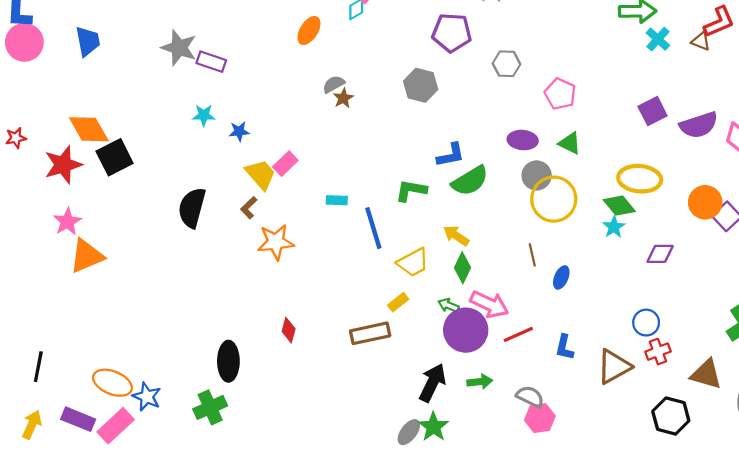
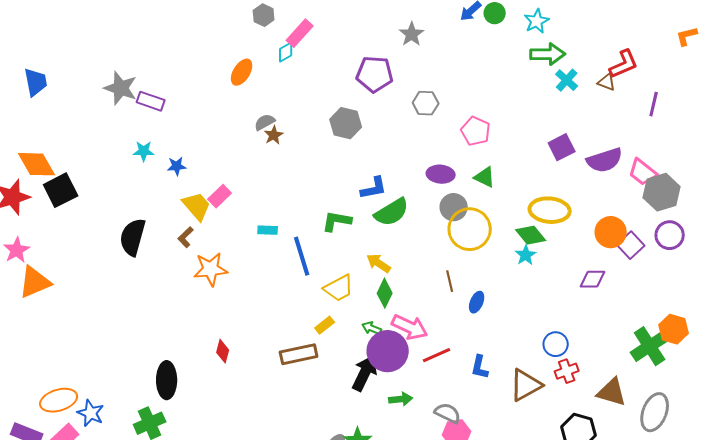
purple diamond: (660, 254) -> (593, 279), moved
orange ellipse: (112, 383) -> (59, 400), turned -39
black arrow: (432, 383) -> (365, 373), moved

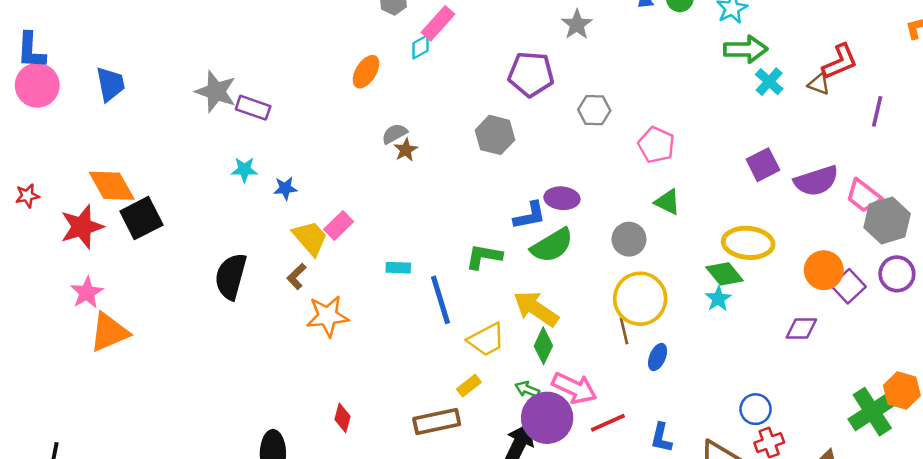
purple ellipse: (441, 174) -> (562, 198), moved
yellow circle: (470, 229) -> (640, 299), moved
yellow arrow: (379, 263) -> (536, 309), size x1.5

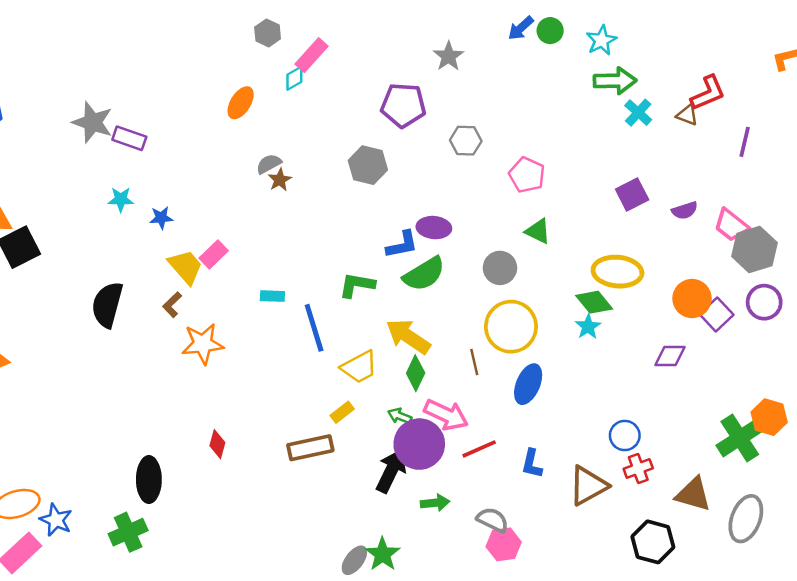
purple semicircle: (816, 181) -> (685, 210), size x0.6
brown line: (624, 331) -> (474, 362), moved
blue ellipse: (658, 357) -> (528, 384), size x1.5

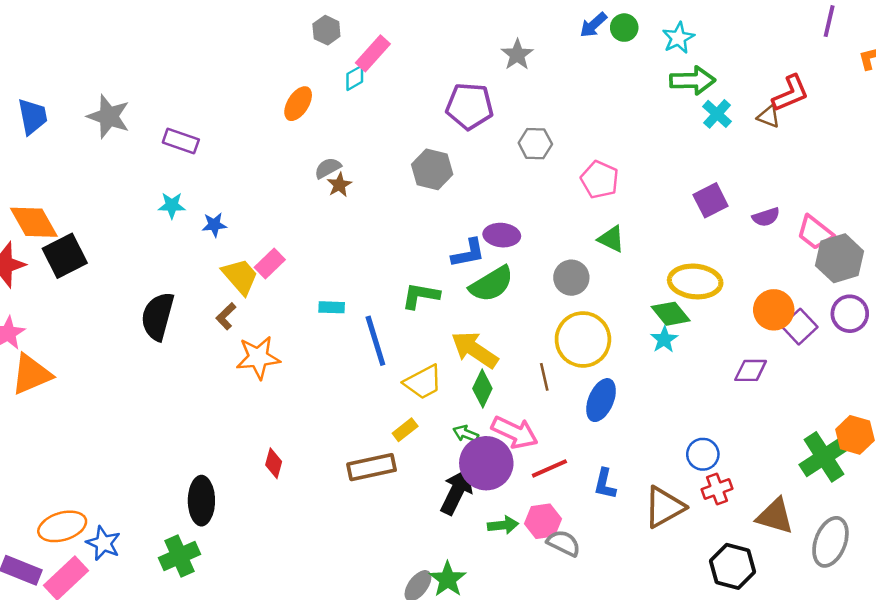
gray star: (93, 122) -> (109, 116), moved
purple line: (745, 142) -> (829, 21), moved
pink hexagon: (504, 544) -> (543, 521), moved

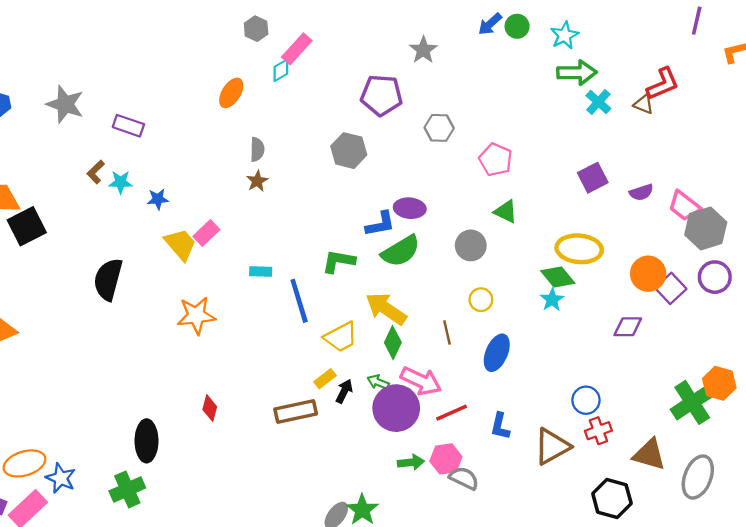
gray semicircle: (328, 168) -> (257, 149), turned 120
brown star: (339, 185) -> (257, 181), moved
brown L-shape: (226, 316) -> (96, 172), moved
yellow circle: (583, 339) -> (481, 300), size x0.5
black arrow: (457, 492) -> (344, 391), moved, size x0.6

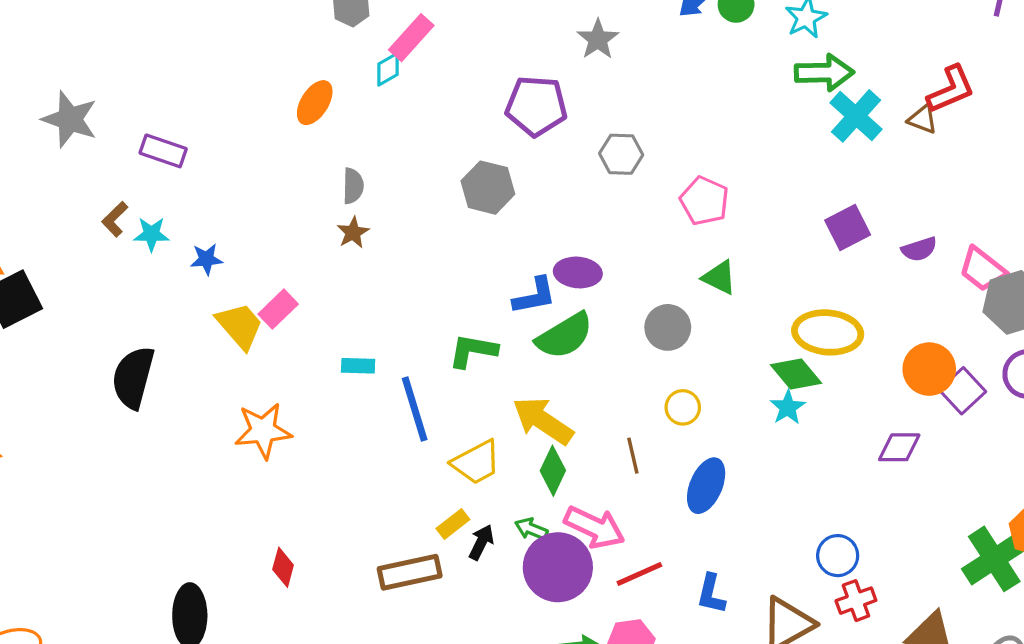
cyan cross: (598, 102) -> (856, 116), size x1.4

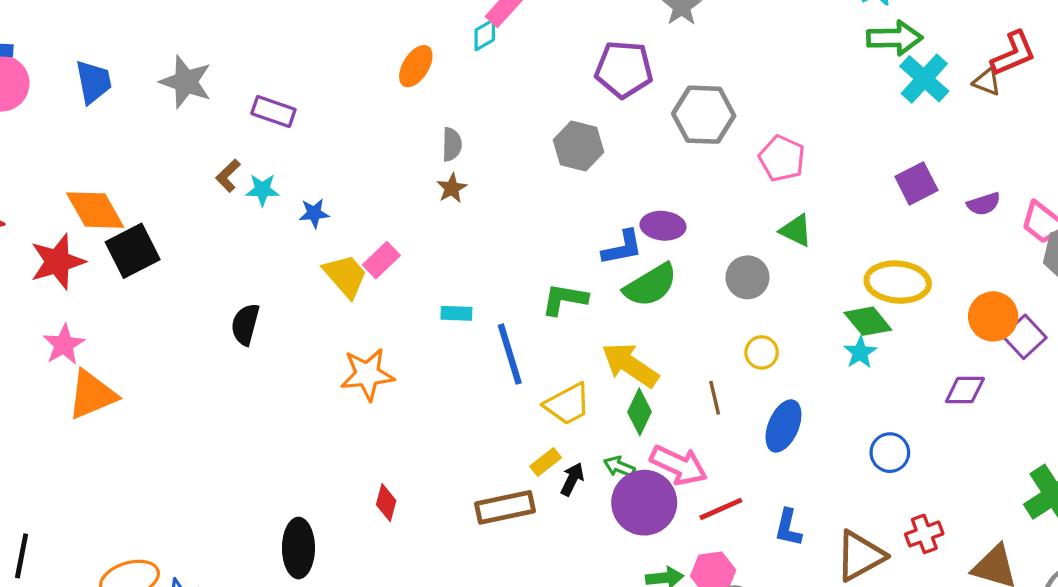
gray hexagon: (621, 154) -> (704, 115), size x1.5
black semicircle: (133, 377) -> (245, 324), size x0.7
blue circle: (838, 556) -> (890, 453), moved

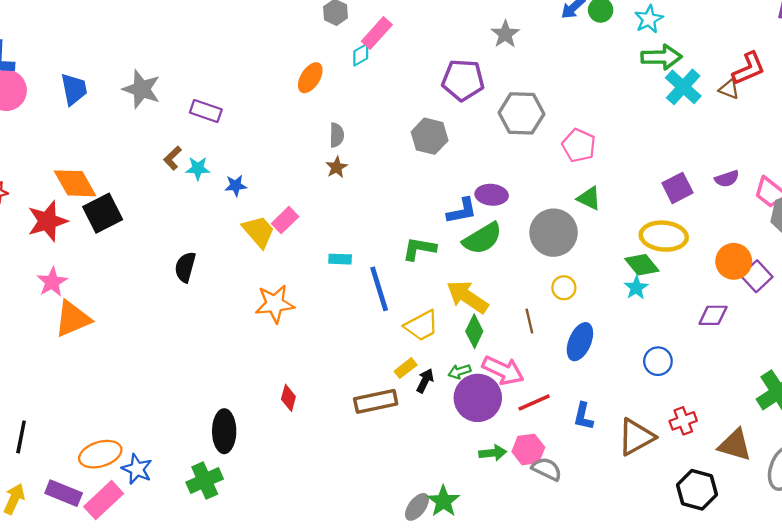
purple square: (916, 183) -> (677, 188), moved
gray circle: (747, 277) -> (554, 233), size x1.5
green arrow: (619, 467) -> (459, 372), turned -40

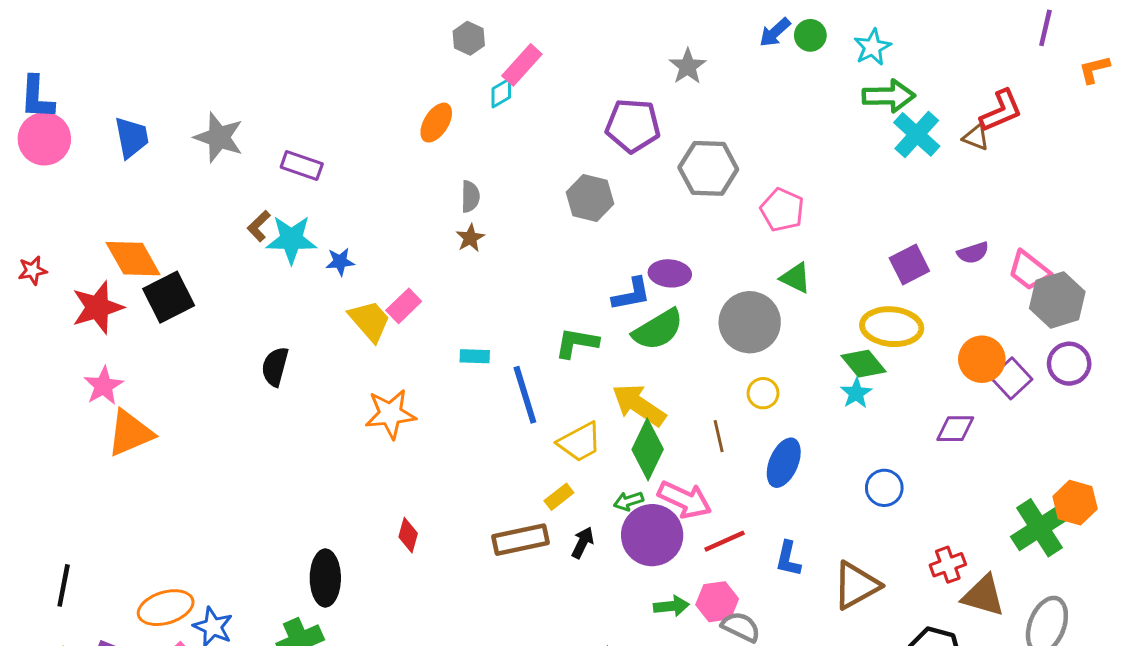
cyan star: (198, 168) -> (291, 239), size x1.6
green diamond: (474, 331) -> (648, 449), size x1.4
black arrow: (425, 381) -> (583, 543), moved
red cross: (683, 421) -> (948, 565), moved

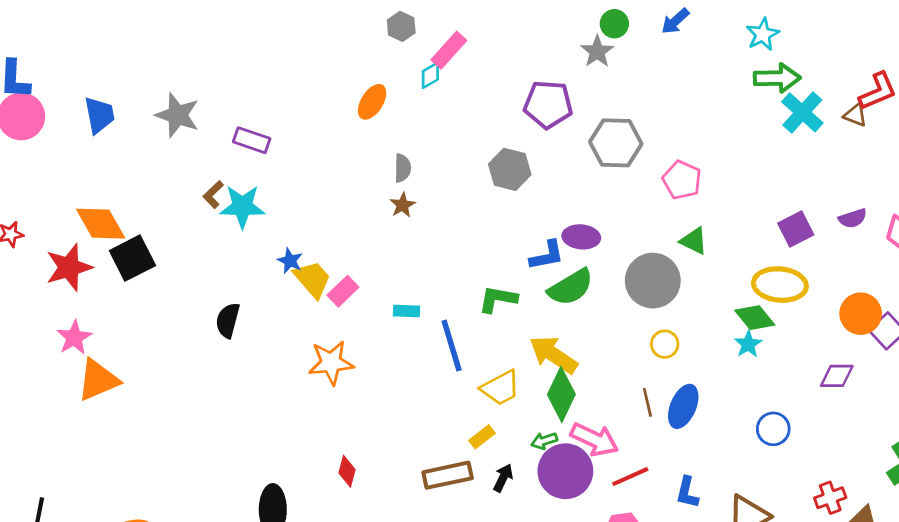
green circle: (810, 35) -> (614, 24), moved
blue star: (340, 262) -> (290, 261), moved, turned 30
pink rectangle: (404, 306) -> (343, 291), moved
brown line: (719, 436) -> (647, 402), moved

